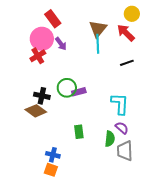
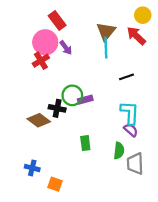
black line: (127, 63) -> (126, 77), moved
black cross: (42, 96) -> (57, 108), moved
purple semicircle: (122, 128) -> (131, 130), moved
blue cross: (53, 155) -> (32, 168), moved

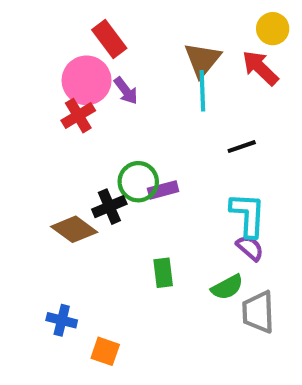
black cross: (57, 108) -> (109, 207), turned -35
green semicircle: (119, 151) -> (227, 287), turned 56

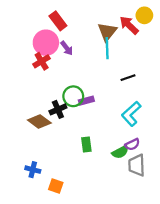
red arrow: (260, 68) -> (129, 25), moved
cyan L-shape: (248, 215) -> (131, 114), turned -135
purple semicircle: (250, 248) -> (132, 144), moved, turned 112

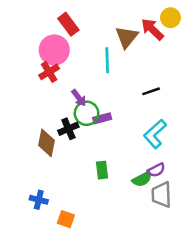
purple arrow: (67, 48) -> (79, 98), moved
cyan line: (107, 48) -> (107, 60), moved
brown diamond: (39, 121) -> (46, 143), turned 65

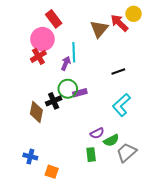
cyan line: (107, 60) -> (74, 52), moved
purple arrow: (79, 98) -> (66, 63), moved, turned -120
green rectangle: (102, 170) -> (91, 155), moved
purple semicircle: (156, 170) -> (97, 133), moved
gray trapezoid: (161, 195) -> (126, 152), turned 50

